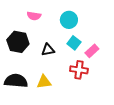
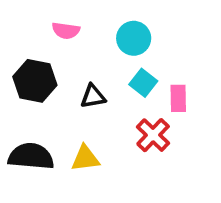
pink rectangle: (92, 51) -> (178, 98), turned -48
red cross: (79, 70) -> (153, 135), turned 36

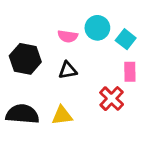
pink semicircle: (66, 31) -> (68, 36), moved
cyan square: (143, 83) -> (126, 39), moved

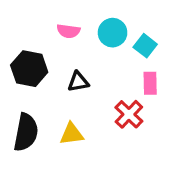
pink semicircle: (68, 36) -> (68, 31), moved
black semicircle: (22, 114) -> (26, 132), turned 96

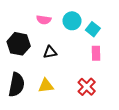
red cross: (129, 114) -> (87, 87), moved

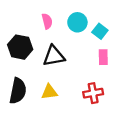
pink semicircle: (44, 20) -> (47, 21), turned -112
black triangle: (50, 52) -> (54, 56), size x1.5
red cross: (87, 87) -> (93, 93), turned 36

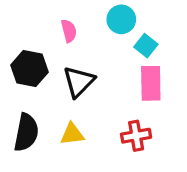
cyan circle: (77, 22) -> (121, 19), moved
black triangle: (54, 56) -> (79, 82), turned -35
pink rectangle: (103, 57) -> (151, 83), size x1.5

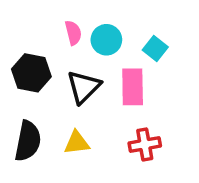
cyan circle: (121, 19) -> (106, 40), moved
pink rectangle: (151, 83) -> (133, 87), moved

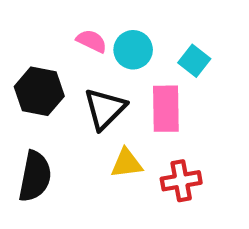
pink semicircle: (73, 33) -> (92, 41), turned -50
yellow triangle: (77, 143) -> (127, 163), moved

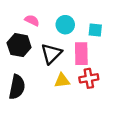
pink semicircle: (92, 41) -> (32, 20), moved
cyan square: (194, 61) -> (95, 30), turned -32
red cross: (181, 181) -> (89, 78), moved

